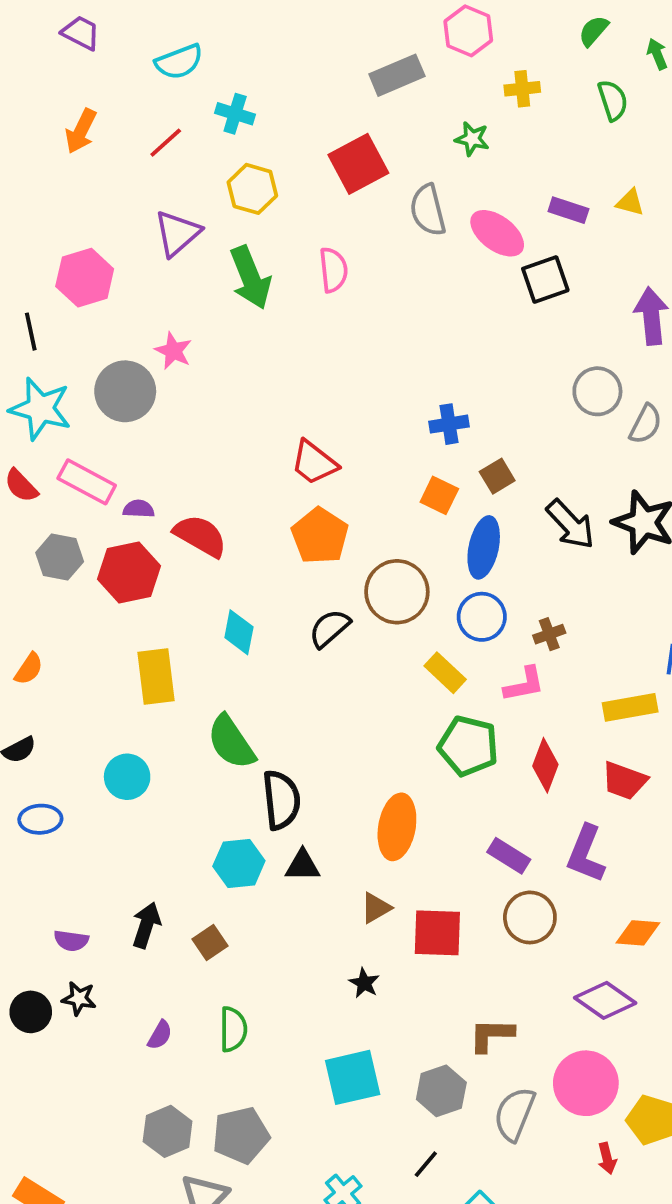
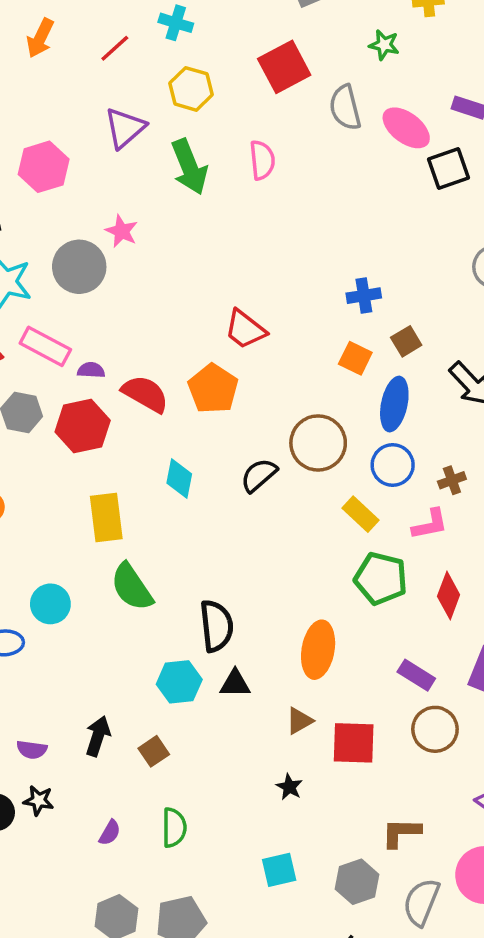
orange pentagon: (320, 536) -> (213, 389), moved
green semicircle: (231, 742) -> (132, 587), moved
cyan circle: (127, 777) -> (50, 604), moved
cyan square: (353, 1077) -> (279, 870), size x0.7

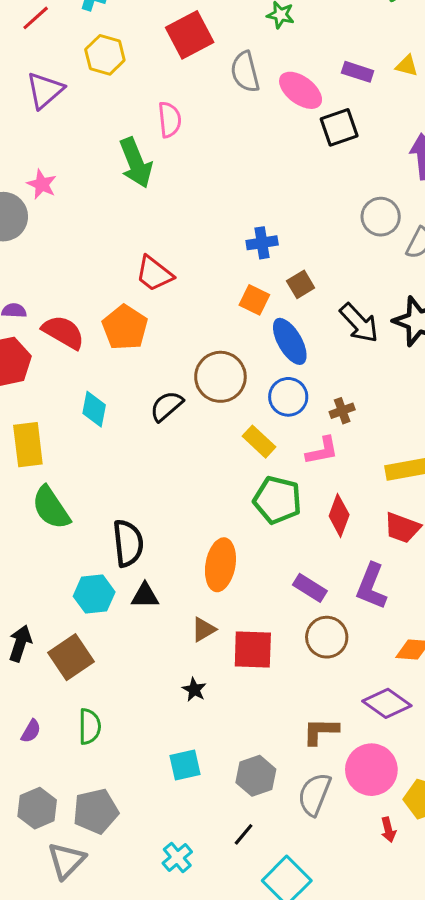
green arrow: (189, 167) -> (136, 163), moved
blue ellipse: (394, 404) -> (290, 341), turned -42
brown square: (154, 751) -> (71, 657), size x1.6
brown L-shape: (401, 833) -> (321, 731), moved

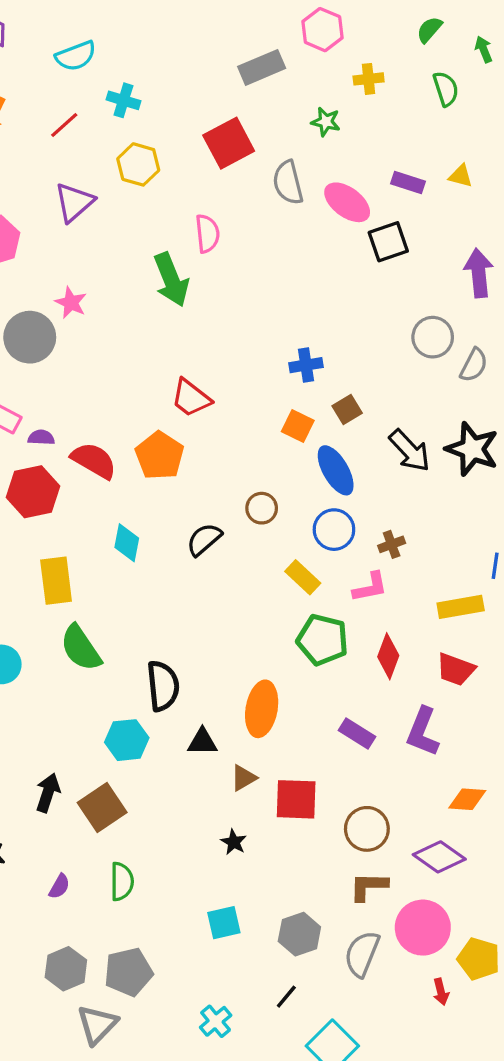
brown circle: (220, 377) -> (262, 508), size x0.6
black triangle: (145, 596) -> (202, 742), moved
brown circle: (327, 637) -> (367, 829), moved

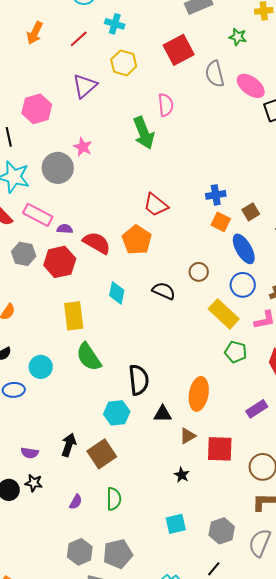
blue cross: (306, 365) -> (216, 195), moved
black semicircle: (204, 539) -> (164, 291), turned 65
yellow rectangle: (303, 577) -> (224, 314), size x1.4
green pentagon: (322, 640) -> (236, 352), size x0.7
purple rectangle: (357, 733) -> (257, 409), turned -65

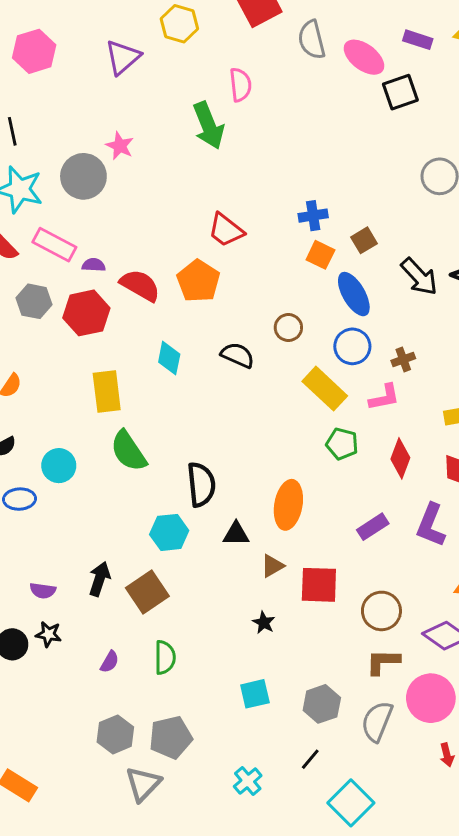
pink hexagon: (37, 109) -> (34, 51), moved

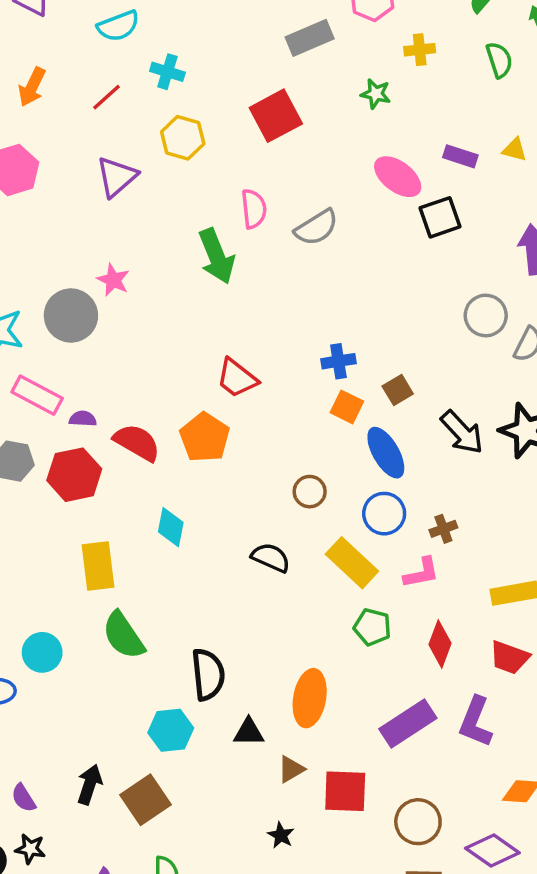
gray semicircle: (312, 40) -> (316, 227), moved, turned -108
black semicircle: (238, 355) -> (271, 558), moved
purple rectangle: (373, 527) -> (408, 724), size x1.5
purple semicircle: (43, 591) -> (24, 798), turned 50

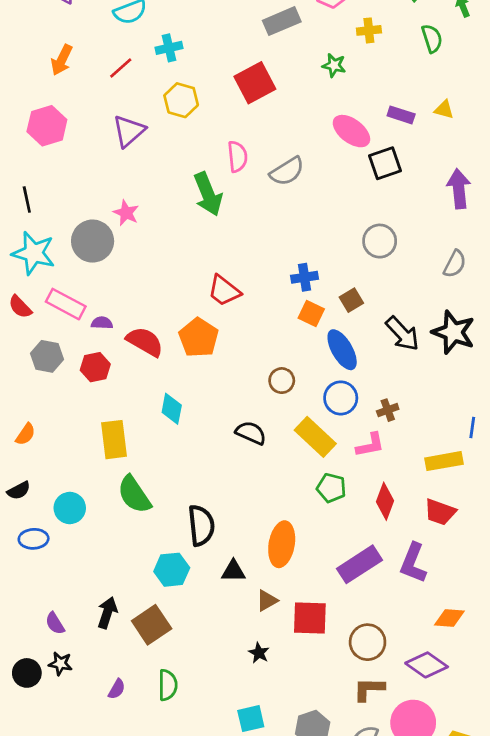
cyan cross: (167, 72) -> (169, 48), turned -30
gray circle: (486, 315) -> (380, 241), moved
red hexagon: (74, 475) -> (95, 367), size x0.7

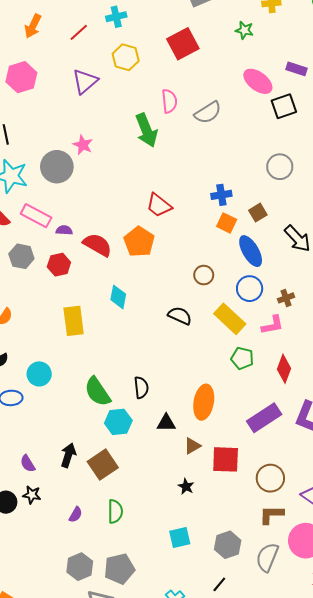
green semicircle: (134, 495) -> (97, 392), moved
black semicircle: (201, 525) -> (141, 388), size x0.7

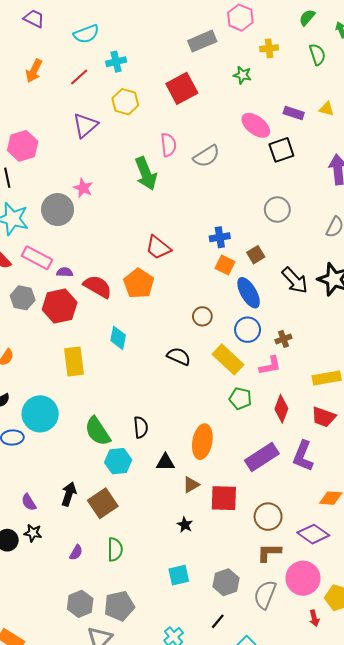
pink hexagon: (21, 77) -> (23, 146), moved
red hexagon: (59, 265) -> (60, 306), size x1.5
cyan circle: (39, 374) -> (40, 414), size x1.5

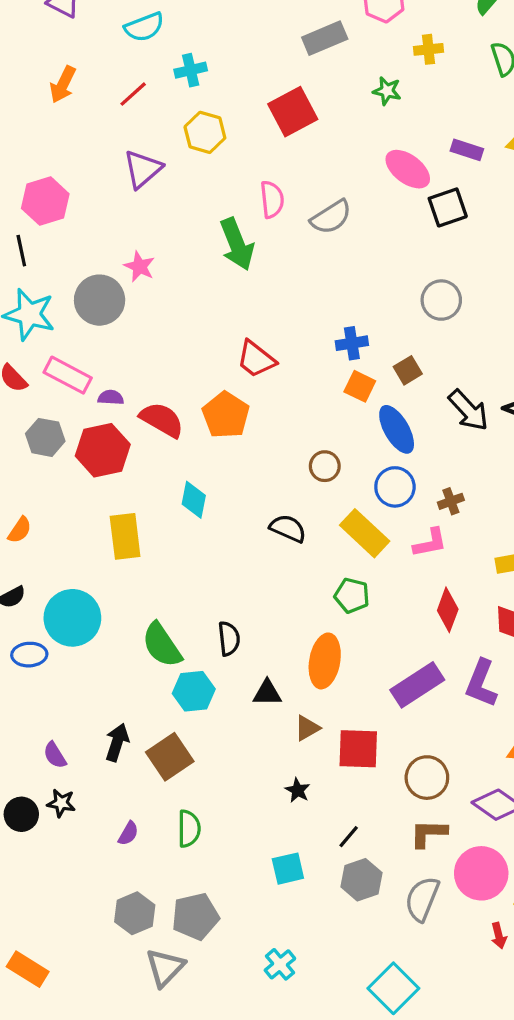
green pentagon: (240, 398) -> (352, 595), moved
black line: (218, 621) -> (349, 837), moved

